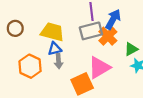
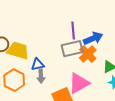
blue arrow: (113, 19) -> (93, 38), turned 36
yellow trapezoid: (52, 32) -> (18, 51), moved

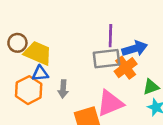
blue triangle: (38, 64) -> (40, 74), moved

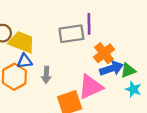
blue arrow: (135, 49) -> (111, 68), moved
gray rectangle: (107, 59) -> (71, 34), moved

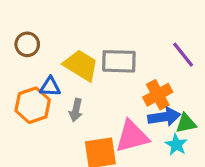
purple line: (89, 24) -> (183, 55), moved, turned -48
yellow trapezoid: (22, 42) -> (81, 65), moved
cyan star: (133, 89) -> (176, 145), moved

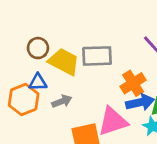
brown circle: (27, 44) -> (38, 48), moved
gray arrow: (76, 110) -> (62, 101), turned -120

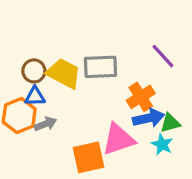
brown circle: (38, 48) -> (34, 71), moved
gray arrow: (62, 101) -> (45, 124), moved

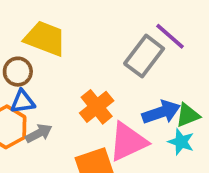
gray rectangle: (101, 67) -> (144, 56), moved, turned -44
yellow trapezoid: (64, 73) -> (45, 38), moved
orange cross: (141, 97) -> (97, 107), moved

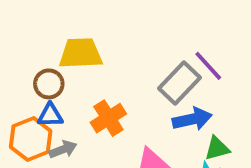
yellow trapezoid: (45, 38) -> (81, 53), turned -30
orange cross: (97, 107) -> (108, 118), moved
blue arrow: (161, 112) -> (192, 119), moved

